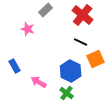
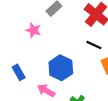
blue hexagon: (71, 71) -> (61, 68), moved

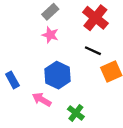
pink star: (33, 30) -> (50, 35), moved

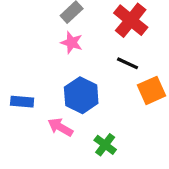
blue rectangle: (12, 80) -> (22, 102), turned -56

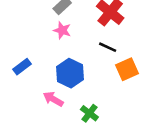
blue rectangle: (22, 102) -> (22, 67), moved, turned -42

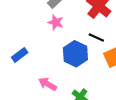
blue hexagon: (70, 73) -> (75, 54), moved

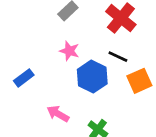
pink star: (56, 22) -> (69, 51), moved

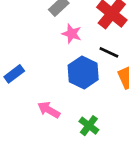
pink star: (69, 51) -> (72, 34), moved

